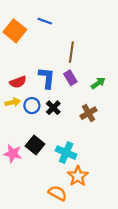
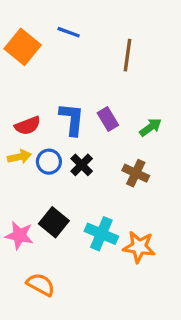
brown line: (71, 52) -> (128, 55), moved
brown cross: (89, 113) -> (136, 173), turned -35
orange star: (78, 176) -> (139, 247), moved, turned -30
orange semicircle: (58, 193) -> (41, 285), moved

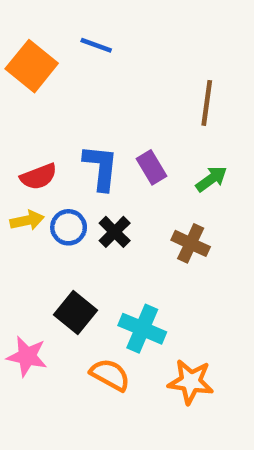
brown line: (128, 55) -> (207, 103), moved
pink star: (19, 235) -> (27, 356), moved
orange star: (139, 247) -> (191, 382), moved
orange semicircle: (41, 285) -> (110, 375), moved

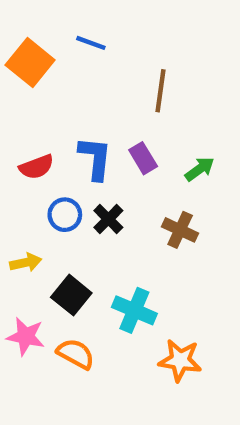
brown line: (207, 103) -> (160, 91), moved
yellow arrow: (27, 220) -> (26, 263), moved
orange semicircle: (110, 375) -> (76, 354), moved

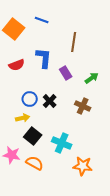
blue L-shape: (95, 158) -> (44, 58), moved
red semicircle: (37, 167) -> (17, 65), moved
yellow arrow: (26, 263) -> (23, 118), moved

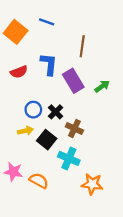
purple rectangle: (66, 73) -> (73, 81), size x1.5
brown cross: (83, 106) -> (74, 128), moved
black square: (33, 136) -> (47, 140), moved

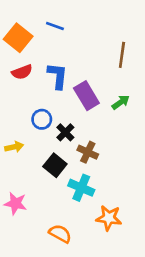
brown line: (82, 46) -> (122, 55), moved
red semicircle: (19, 72) -> (22, 72), moved
blue circle: (33, 110) -> (42, 119), moved
yellow arrow: (26, 131) -> (14, 147), moved
orange semicircle: (39, 181) -> (60, 234), moved

